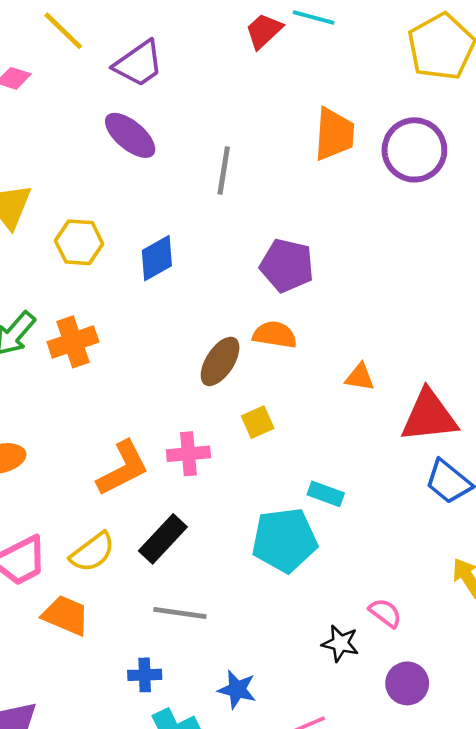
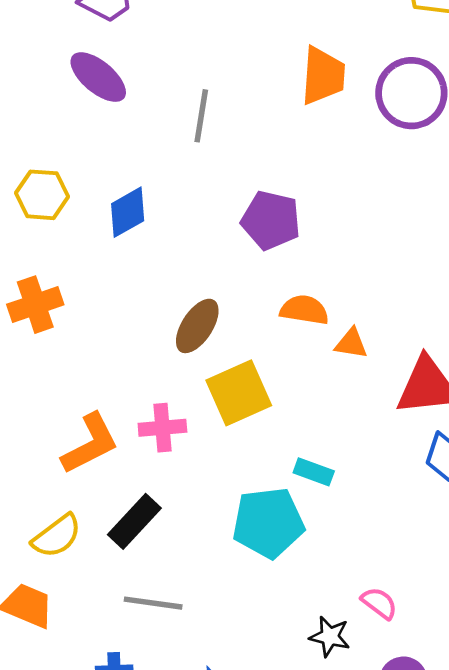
orange semicircle: (275, 335) -> (304, 310), moved
yellow square: (258, 422) -> (239, 393), size x1.8

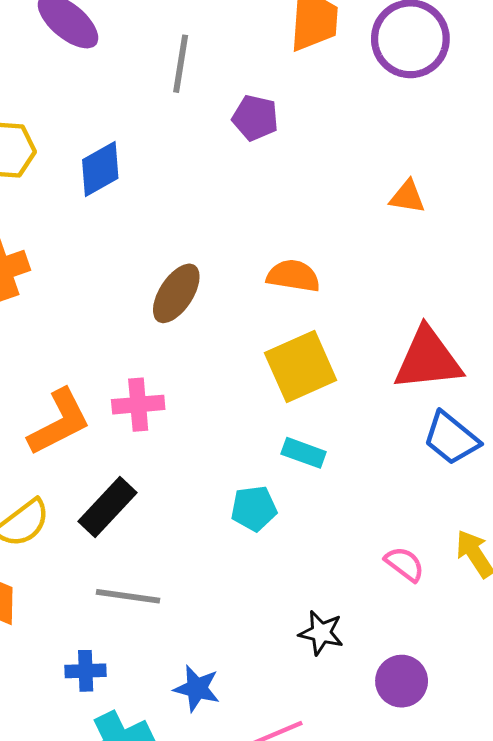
purple pentagon: (271, 220) -> (255, 118), moved, size x0.7
orange triangle: (351, 343) -> (407, 197), moved
yellow square: (239, 393) -> (301, 367), moved
cyan pentagon: (268, 523) -> (254, 508), size x0.6
pink semicircle: (379, 603) -> (405, 564), moved

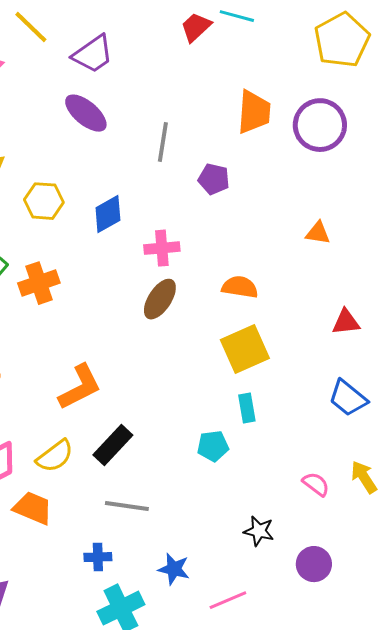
red triangle: (428, 359) -> (346, 322), moved, size x0.6
pink cross: (138, 405) -> (162, 248), moved
cyan rectangle: (304, 453) -> (247, 408), turned 60

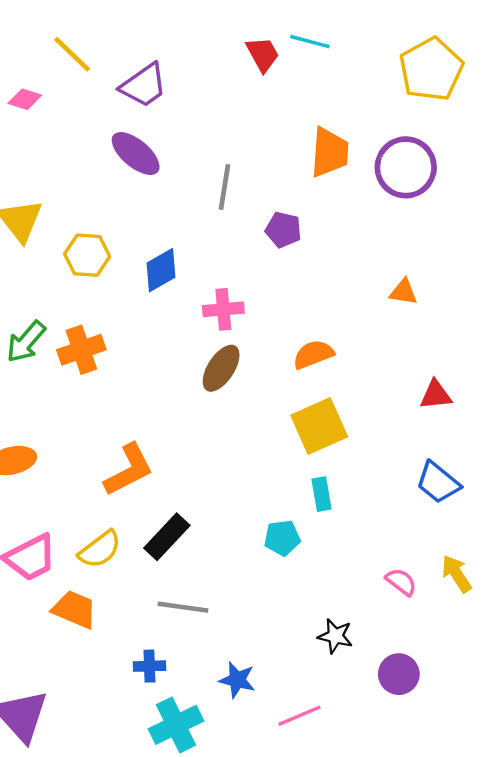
red trapezoid: (196, 27) -> (263, 54), turned 104
orange semicircle: (240, 287) -> (313, 354), turned -30

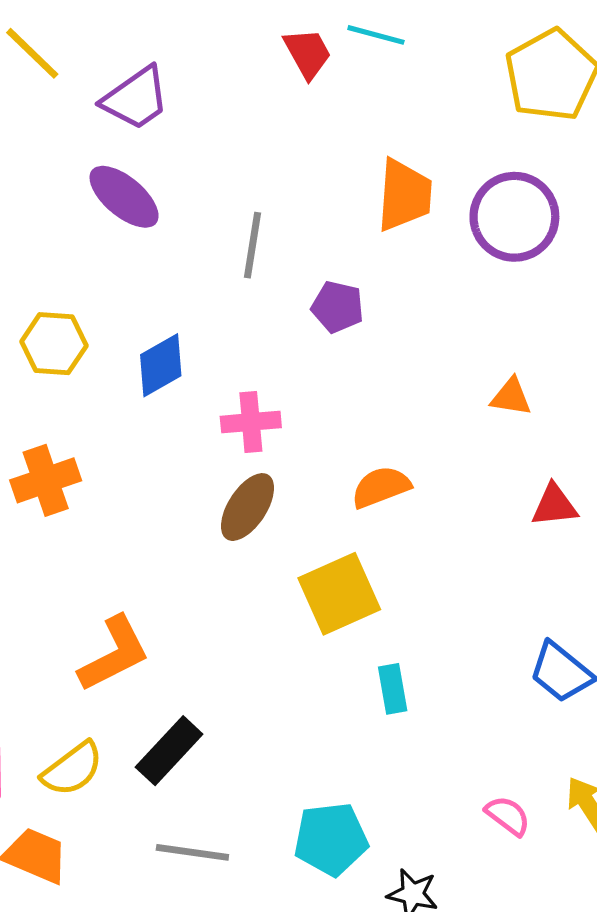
red triangle: (436, 395) -> (554, 505), moved
yellow square: (319, 426) -> (339, 594), moved
cyan pentagon: (282, 538) -> (331, 839), moved, size x1.4

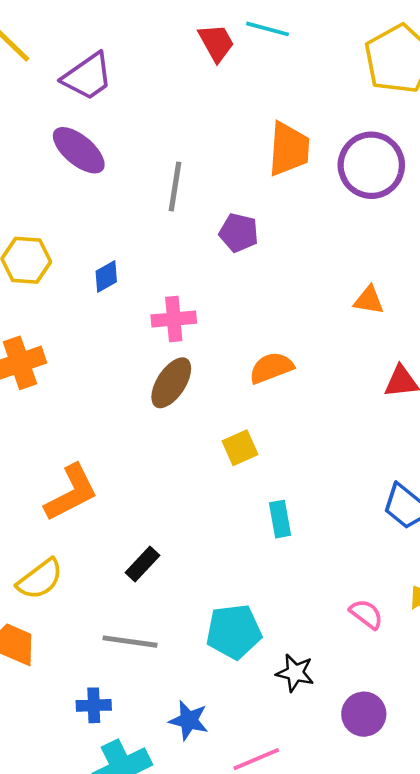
blue diamond: (161, 365) -> (106, 277), size x0.7
yellow square: (339, 594) -> (240, 448), size x0.6
black rectangle: (169, 751) -> (142, 564), moved, size x0.7

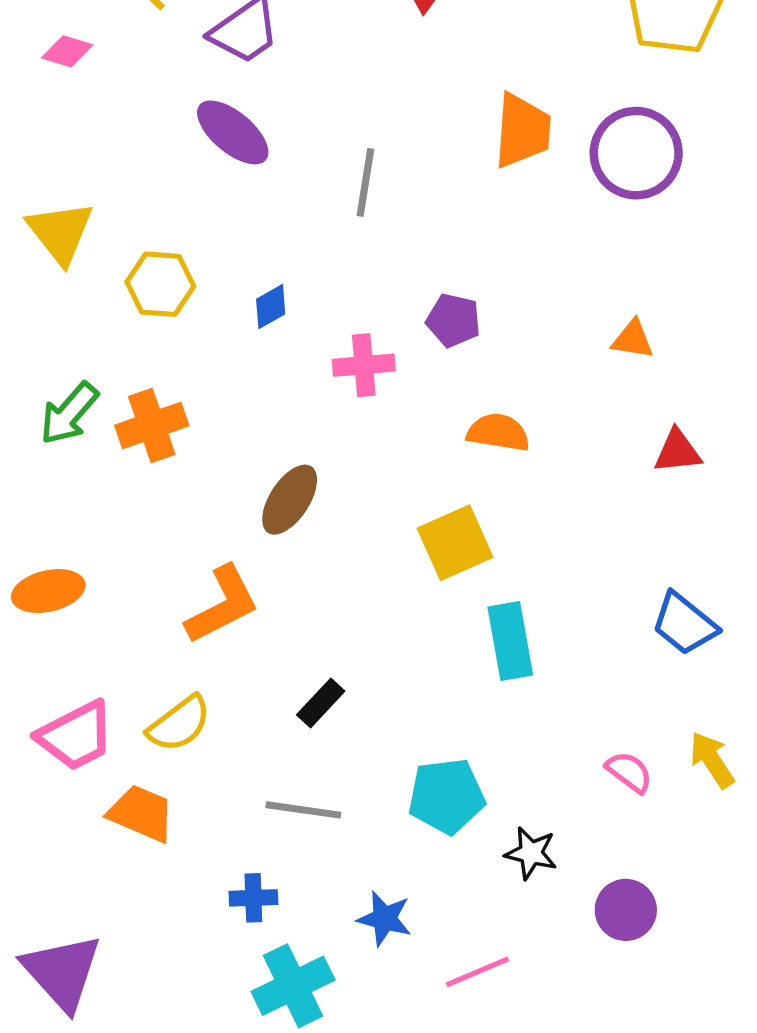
purple pentagon: (239, 233) -> (453, 320), moved
orange semicircle: (271, 368) -> (498, 432), turned 30
brown ellipse: (171, 383) -> (290, 500), moved
yellow square: (240, 448) -> (455, 543), size x1.5
cyan rectangle: (280, 519) -> (510, 641), size x1.5

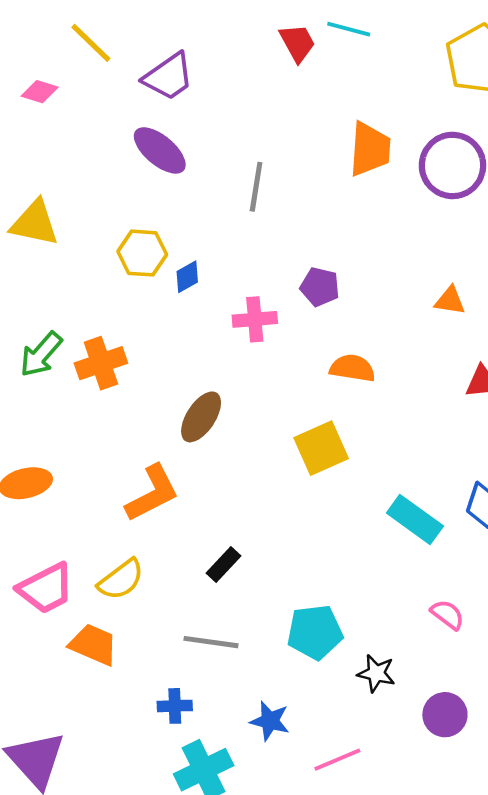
yellow triangle: (60, 232) -> (35, 223), turned -40
yellow hexagon: (160, 284) -> (142, 253), moved
cyan rectangle: (510, 641) -> (415, 519), moved, turned -44

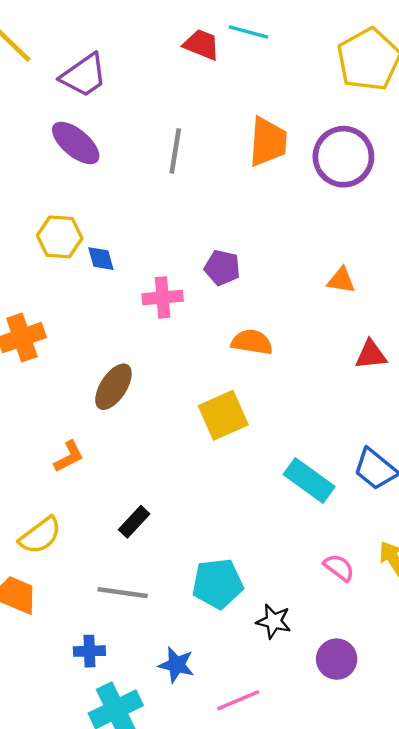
red trapezoid: (297, 43) -> (202, 45), turned -39
gray line: (256, 187) -> (175, 151), moved
blue diamond: (187, 277) -> (101, 259), turned -76
orange L-shape: (152, 493) -> (69, 457), size x0.6

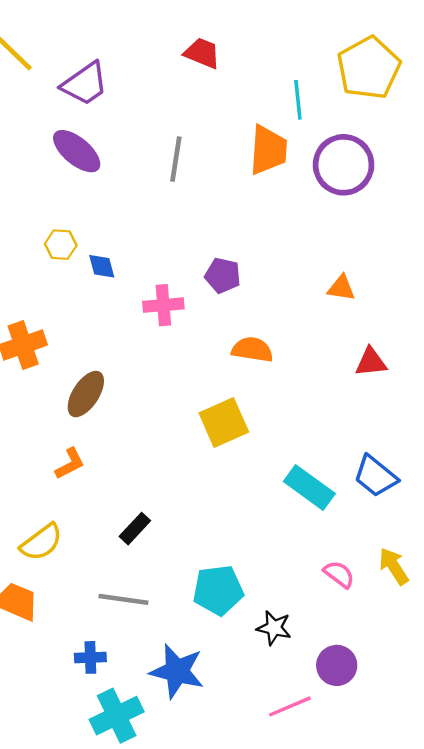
cyan line: (248, 32) -> (298, 100), moved, turned 69
yellow hexagon: (60, 237) -> (61, 245), size x0.7
brown ellipse: (113, 387) -> (86, 394), moved
blue star: (176, 665) -> (177, 671), size x1.5
pink line: (238, 700) -> (290, 706), moved

